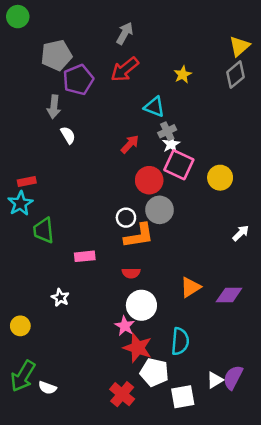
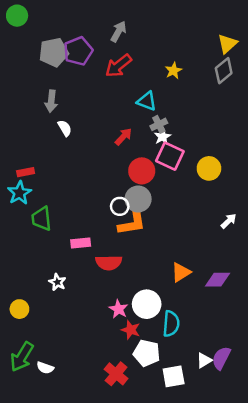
purple pentagon: (78, 80) -> (78, 51), moved
gray circle: (159, 210) -> (138, 199), moved
red semicircle: (131, 273) -> (109, 263), moved, size x1.5
white circle: (141, 305) -> (147, 304), moved
red star: (138, 348) -> (131, 330), size x0.7

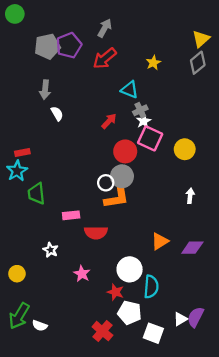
white arrow: (229, 221) -> (190, 196), moved, turned -40
pink star: (118, 309) -> (82, 274), moved
white square: (174, 376) -> (153, 333), turned 30

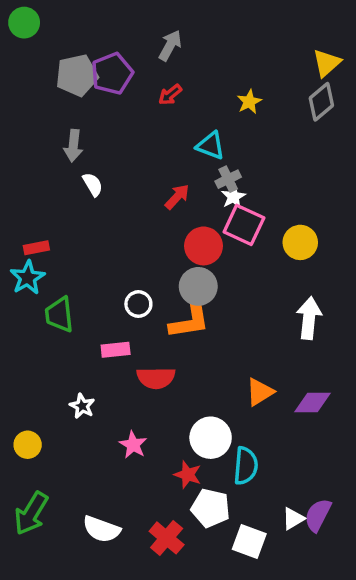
red arrow: (105, 58) -> (170, 95), size x0.6
white circle: (106, 183) -> (138, 304), moved
white arrow: (190, 196) -> (309, 318), size x1.6
white semicircle: (40, 326) -> (101, 529), moved, size x1.5

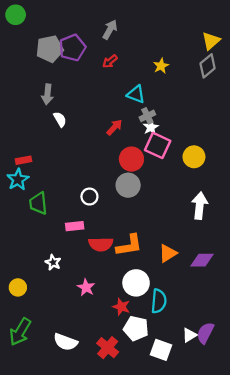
orange L-shape: (189, 322) -> (129, 245), moved

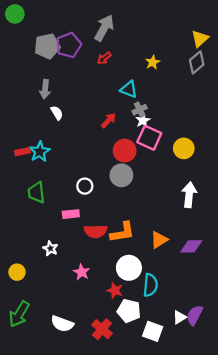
gray arrow: (110, 30) -> (104, 28), size x1.4
cyan star: (18, 180) -> (40, 152), moved

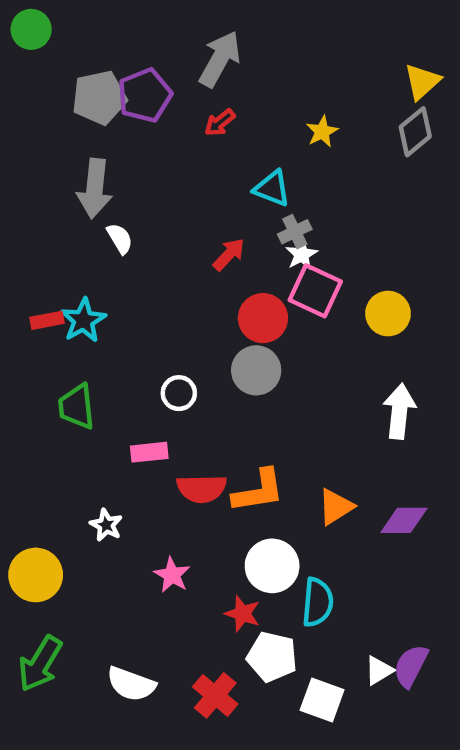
gray arrow: (45, 89) -> (95, 188), size x1.4
yellow circle: (17, 272) -> (36, 575), size x1.5

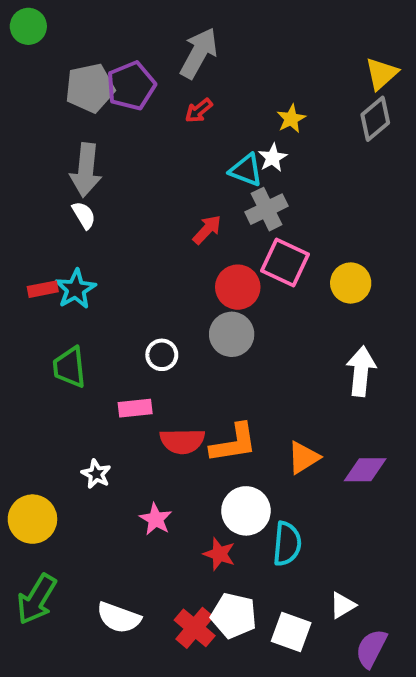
gray cross: (295, 232) -> (267, 209), size x1.4
white semicircle: (120, 239) -> (84, 215), moved
white star: (302, 254) -> (273, 158), moved
white pentagon: (272, 657) -> (234, 616), moved
purple semicircle: (411, 666) -> (371, 648), moved

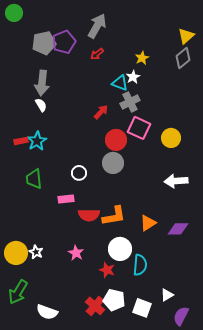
white arrow: (361, 371) -> (176, 181), turned -100
white star: (96, 474) -> (36, 252), moved
white semicircle: (119, 618) -> (47, 312), moved

